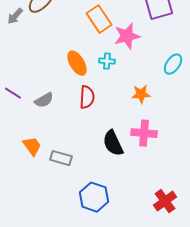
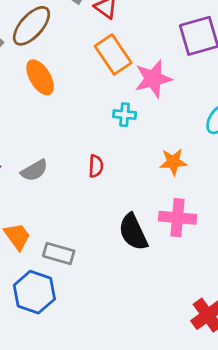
orange ellipse: (77, 63) -> (40, 77), moved
red semicircle: (87, 97) -> (96, 166), size x0.7
blue hexagon: (94, 197) -> (34, 292), moved

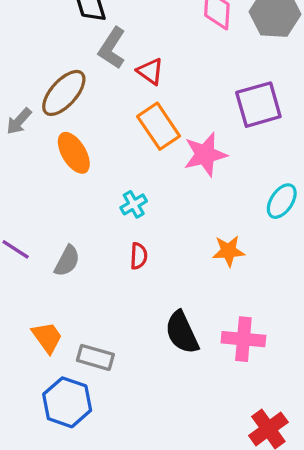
cyan cross: (125, 115) -> (134, 204), moved, turned -35
gray semicircle: (34, 170) -> (67, 261), turned -32
pink cross: (178, 218) -> (243, 339), moved

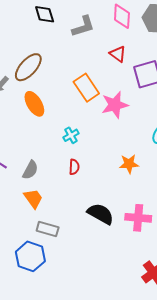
gray L-shape: (112, 48) -> (83, 26), moved, turned -140
red triangle: (150, 71) -> (118, 54), moved
black semicircle: (182, 332) -> (101, 214), turned 144
orange trapezoid: (47, 337) -> (33, 198), moved

